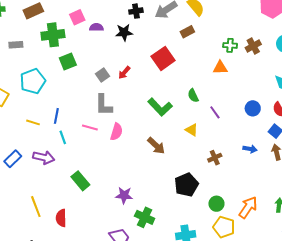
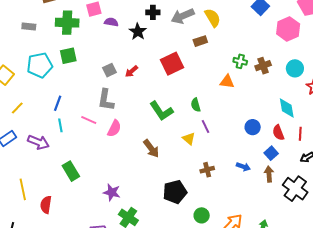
black star: (124, 32) -> (138, 32), turned 30
green square: (68, 61) -> (68, 56), moved
purple line: (215, 112) -> (206, 127), moved
yellow line: (33, 122) -> (17, 108), moved, turned -72

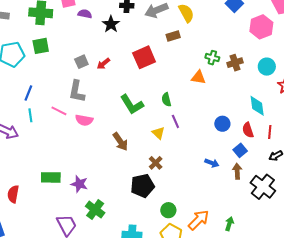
pink semicircle: (114, 128) -> (84, 120), turned 72
brown cross: (207, 170) -> (156, 163), moved, turned -32
green rectangle: (71, 171) -> (51, 177), moved, turned -60

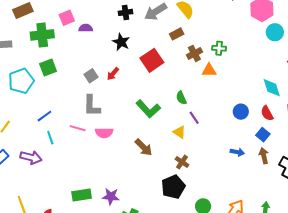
black star: (111, 24) -> (121, 42), moved
brown cross: (235, 63) -> (194, 53), moved
cyan circle: (267, 67) -> (275, 32), moved
blue line: (28, 93) -> (44, 116), turned 42

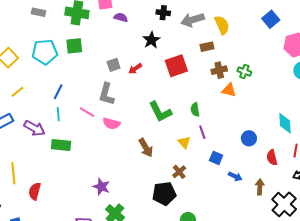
red semicircle: (267, 113) -> (272, 158), moved
blue line: (44, 116) -> (58, 92), turned -42
blue square: (263, 135) -> (216, 158), moved, turned -32
green rectangle: (82, 195) -> (61, 145), moved

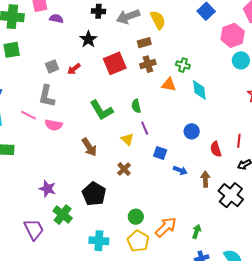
brown cross: (219, 70) -> (148, 64), moved
cyan diamond: (285, 123) -> (199, 90), moved
black pentagon: (164, 194) -> (94, 194), moved, turned -30

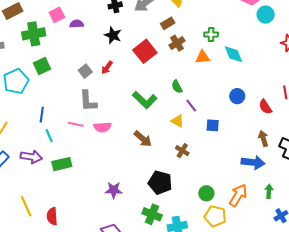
blue arrow: (180, 170) -> (253, 162), moved, size x1.6
green cross: (63, 215) -> (152, 214), moved

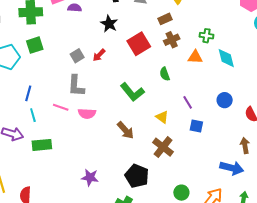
green semicircle: (177, 87) -> (165, 74), moved
purple line: (191, 106) -> (188, 102), moved
brown cross: (182, 151) -> (163, 147), size x1.5

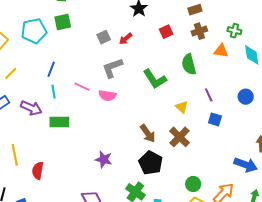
red square: (139, 44) -> (166, 32), size x0.6
green semicircle: (165, 74) -> (189, 64), size x1.5
gray L-shape: (76, 86) -> (112, 68), moved, turned 60
brown arrow: (125, 130) -> (148, 134), moved

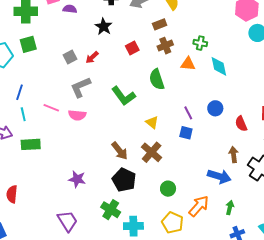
purple line: (209, 95) -> (188, 113), moved
green circle: (193, 184) -> (168, 189), moved

